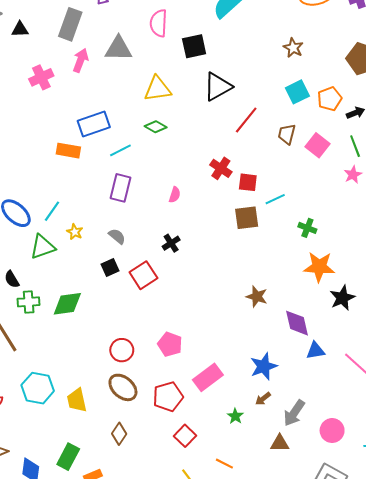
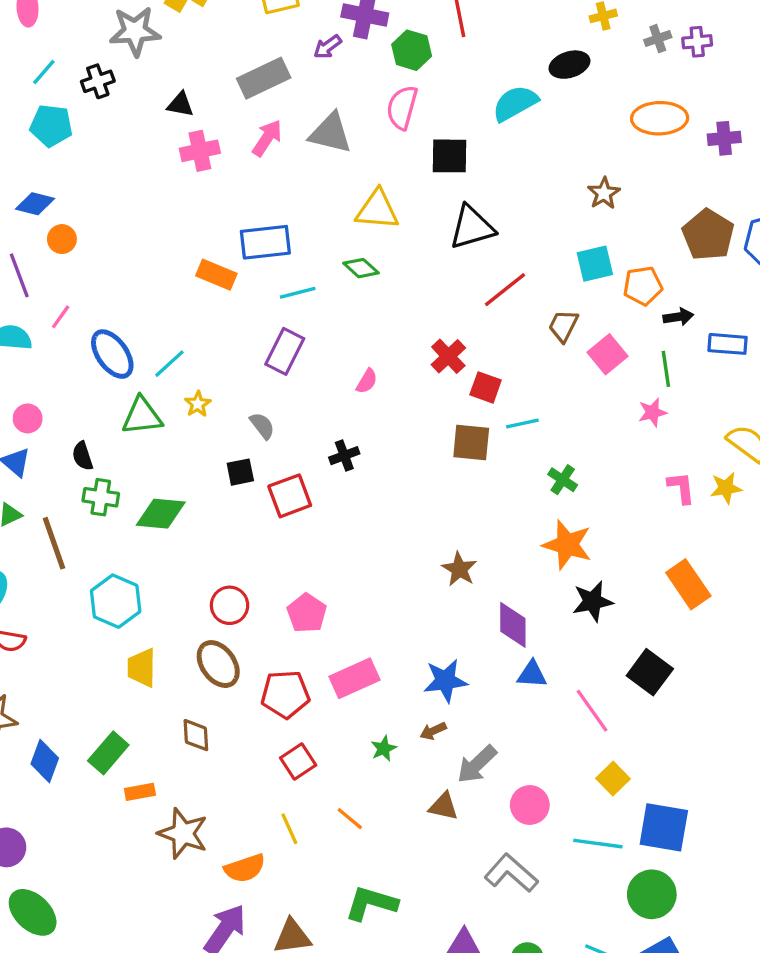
gray rectangle: (70, 24) -> (264, 78), turned 32
black triangle: (20, 29) -> (180, 105), moved
cyan hexagon: (38, 388) -> (116, 601), moved
brown diamond: (119, 434) -> (196, 735), turned -50

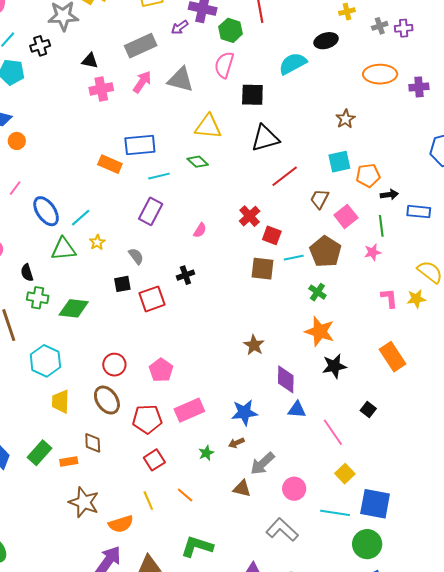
brown pentagon: (708, 235) -> (325, 252), moved
black square: (650, 672) -> (368, 410), size x0.6
orange rectangle: (140, 792) -> (69, 462), moved

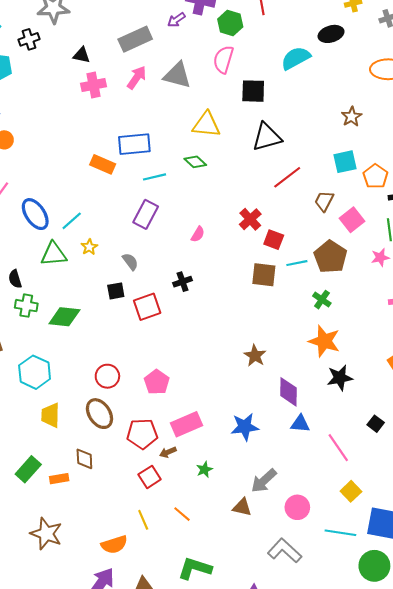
orange pentagon: (368, 175) -> (375, 176), turned -30
brown arrow: (236, 443) -> (168, 452), moved
brown star: (84, 502) -> (46, 534), moved

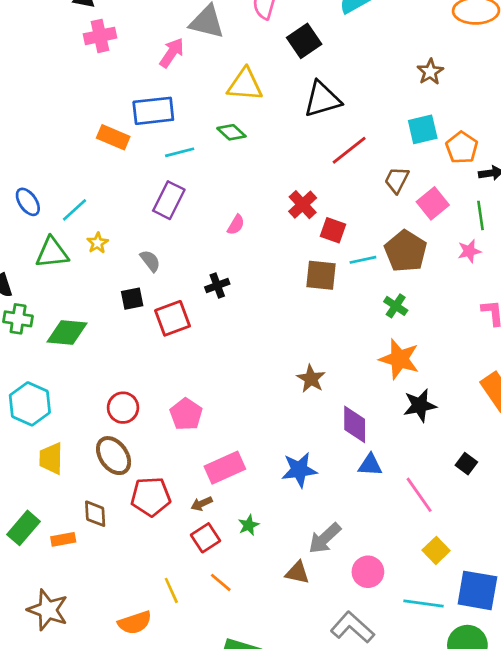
pink arrow: (137, 78) -> (172, 53), moved
black square: (253, 91) -> (304, 41), turned -35
blue ellipse: (35, 214) -> (28, 202), size x0.7
red pentagon: (142, 434) -> (151, 497), moved
red square: (150, 477) -> (206, 538), moved

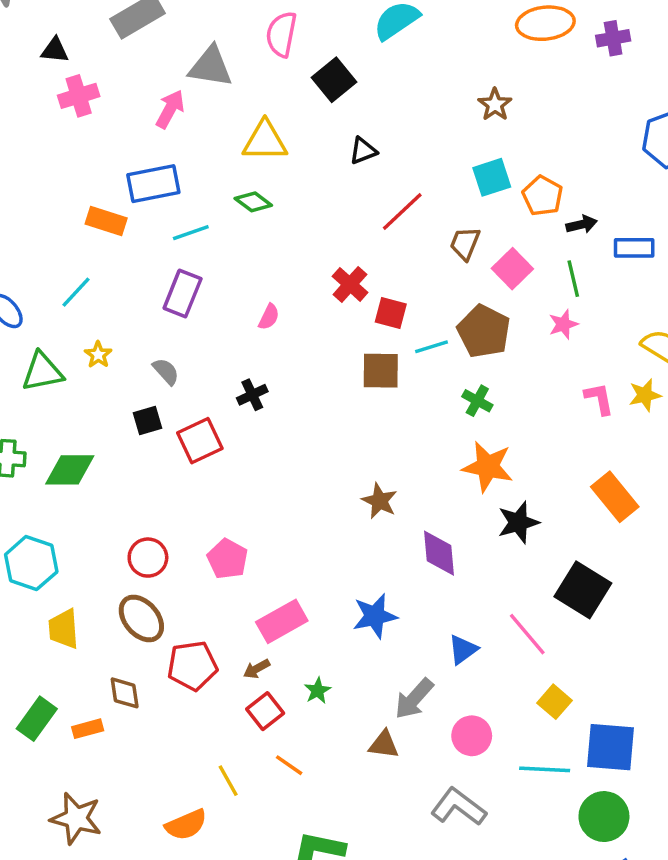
black triangle: (322, 99) -> (363, 151), size x0.6
cyan line: (75, 210) -> (76, 292), moved
black square: (466, 464) -> (583, 590), size x2.0
blue triangle: (370, 465) -> (463, 650), moved, turned -35

